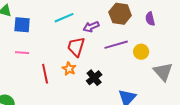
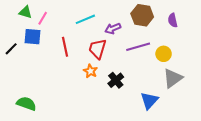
blue square: (22, 25) -> (33, 37), moved
pink line: (22, 53) -> (43, 18), moved, turned -64
gray triangle: (163, 72) -> (173, 78), moved, turned 35
red line: (45, 74) -> (65, 47), moved

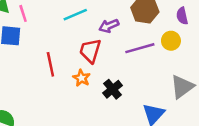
pink line: (43, 18) -> (23, 13), turned -48
red line: (65, 47) -> (50, 64), moved
yellow circle: (164, 54) -> (171, 41), moved

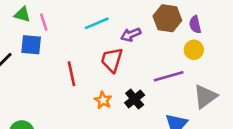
purple semicircle: (182, 16) -> (195, 25), moved
purple line: (140, 48) -> (169, 76), moved
orange star: (81, 78) -> (103, 100), moved

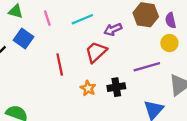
pink line: (44, 22) -> (47, 18), moved
blue square: (31, 45) -> (24, 38), turned 30
red trapezoid: (112, 60) -> (96, 52), turned 30
black cross: (135, 99) -> (116, 87), turned 30

